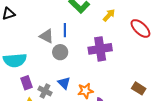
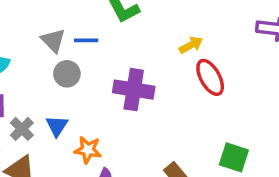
yellow arrow: (109, 15) -> (191, 45), moved
blue line: (65, 30) -> (86, 40), turned 72

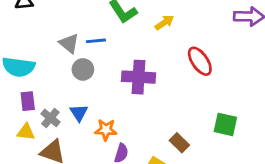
yellow arrow: (191, 45) -> (164, 23), moved

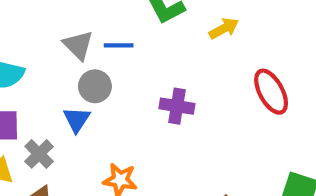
purple cross: (139, 77) -> (177, 106), size x0.7
blue triangle: (79, 113) -> (77, 120), moved

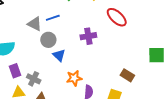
red ellipse: (271, 92) -> (117, 17), moved
blue triangle: (77, 120) -> (59, 55), moved

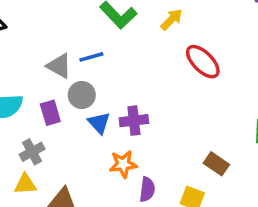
purple cross: (88, 36) -> (134, 121), moved
purple rectangle: (15, 71) -> (50, 113), moved
gray cross: (34, 79) -> (32, 152), moved, turned 32

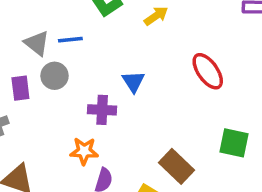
red ellipse: (203, 62) -> (208, 71), moved
blue triangle: (99, 123) -> (133, 82), moved
brown rectangle: (216, 164) -> (177, 166), size x1.4

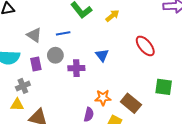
gray triangle: (37, 43) -> (34, 35), moved
purple cross: (102, 110) -> (76, 68), moved
orange star: (84, 151) -> (103, 98), moved

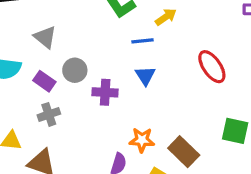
blue line: (63, 33) -> (142, 41), moved
purple rectangle: (36, 64) -> (44, 81), turned -48
gray cross: (23, 86) -> (49, 114), moved

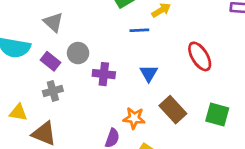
blue triangle: (145, 76) -> (149, 73), moved
brown rectangle: (184, 152) -> (173, 110), moved

